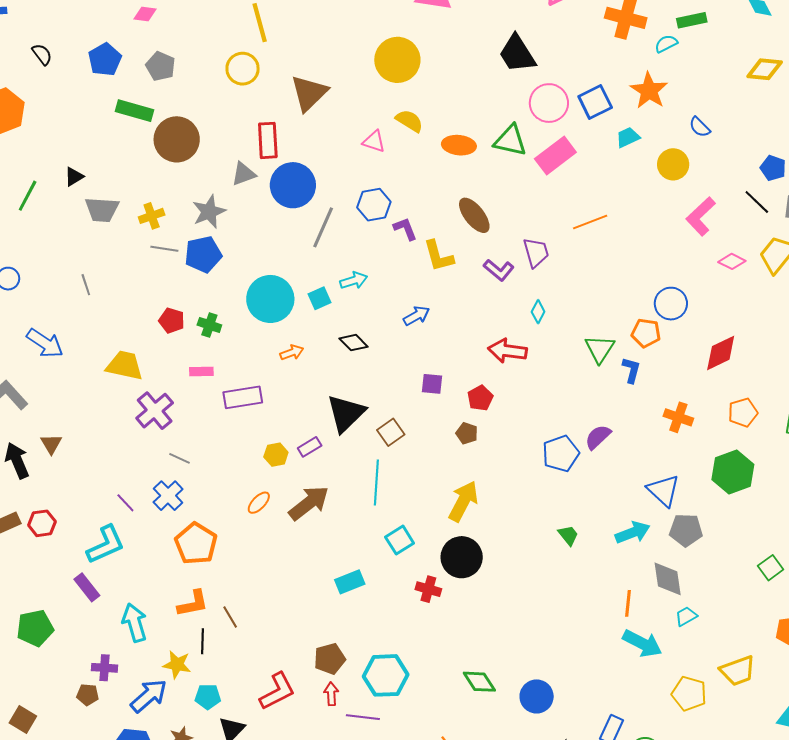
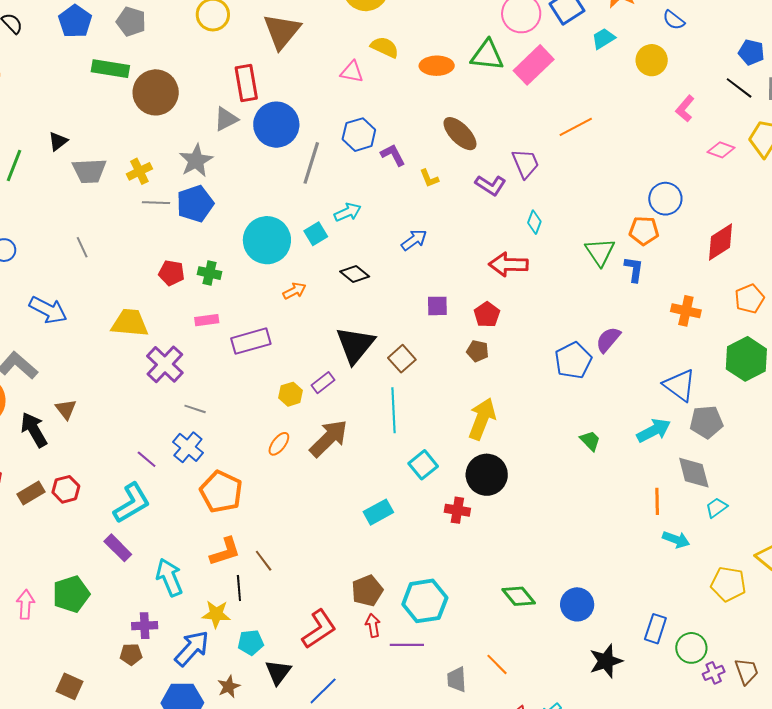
pink L-shape: (701, 216) -> (685, 109), size x0.7
yellow L-shape: (439, 256) -> (429, 178), size x0.6
cyan arrow: (642, 643) -> (676, 540), size x0.7

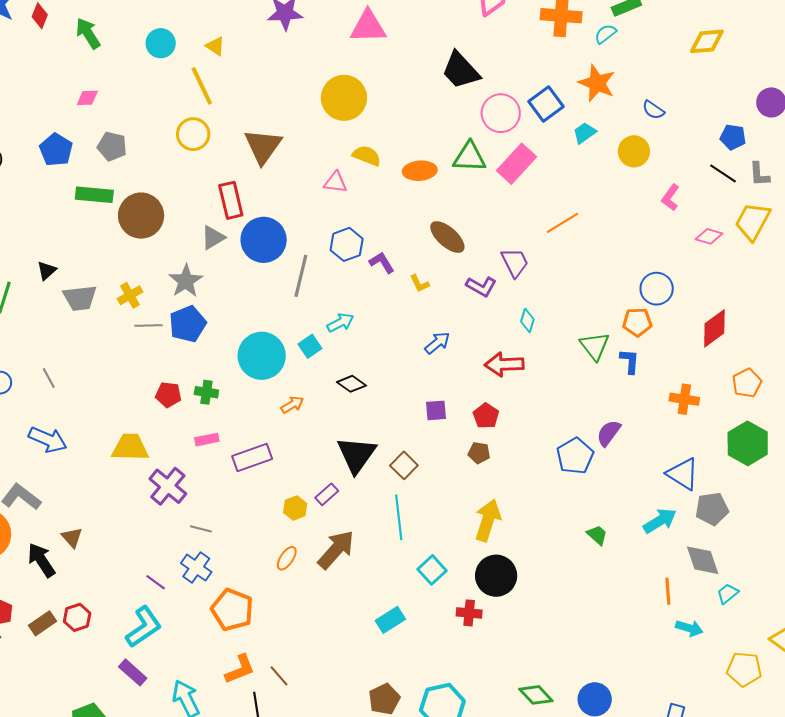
blue arrow: (414, 240) -> (437, 343), moved
gray line: (82, 247) -> (49, 378), moved

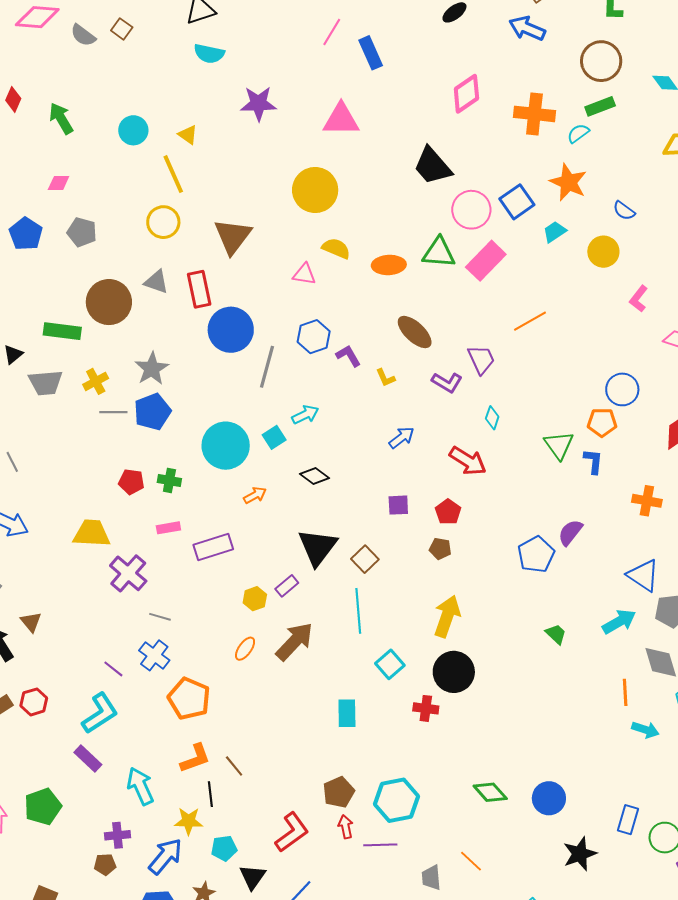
green rectangle: (94, 195) -> (62, 331), moved
gray triangle: (213, 238) -> (156, 282), moved, turned 48
red arrow: (504, 364) -> (468, 461), turned -147
cyan rectangle: (390, 620) -> (347, 713), turned -60

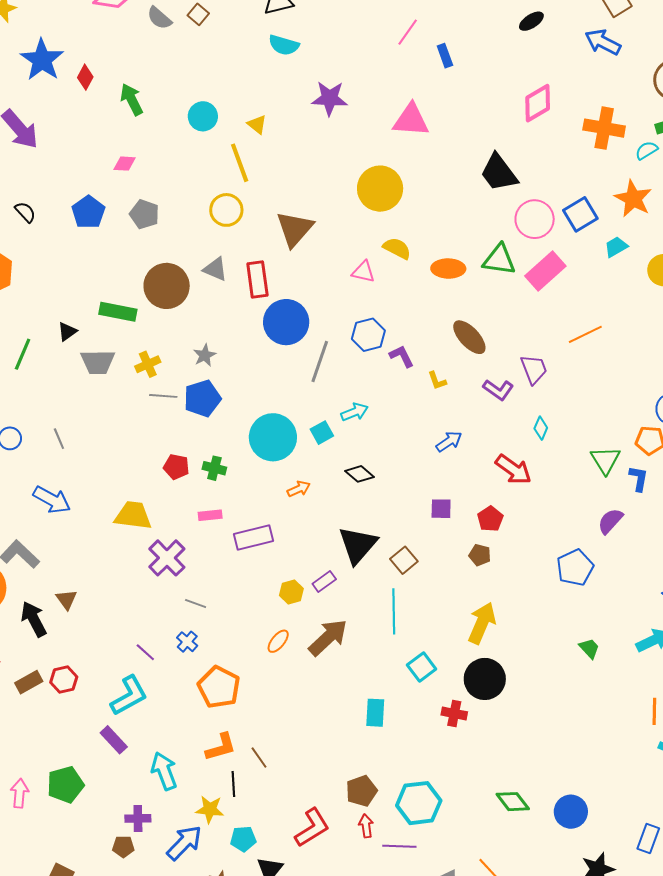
blue rectangle: (371, 53) -> (445, 56), size x0.7
gray star: (152, 369) -> (205, 355), size x0.7
purple semicircle: (570, 532) -> (610, 521), moved
blue cross: (154, 655) -> (187, 642), size x0.7

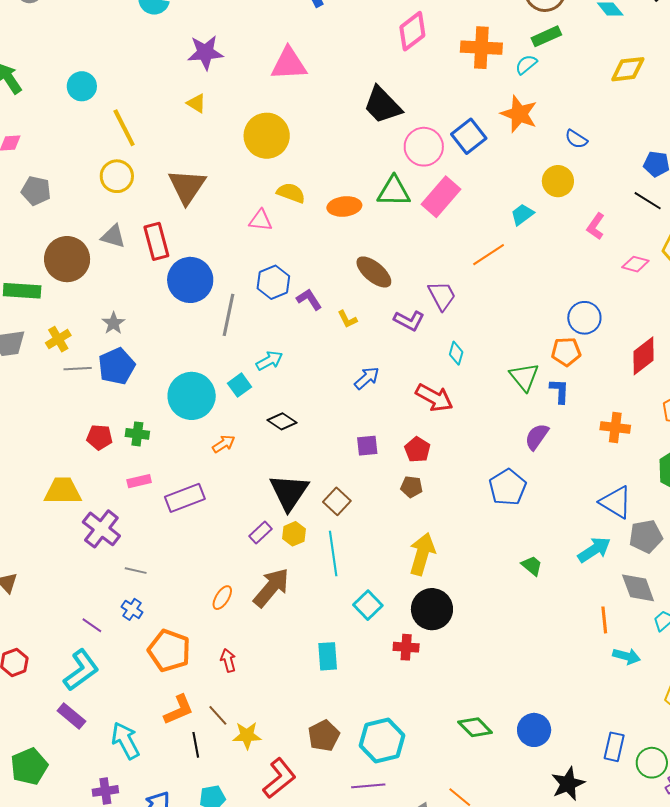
yellow triangle: (257, 124) -> (196, 103), moved
cyan trapezoid: (616, 247) -> (522, 214), moved
yellow hexagon: (291, 592) -> (294, 534), moved
yellow star: (210, 809) -> (247, 735), moved
red arrow: (366, 826) -> (228, 660), moved

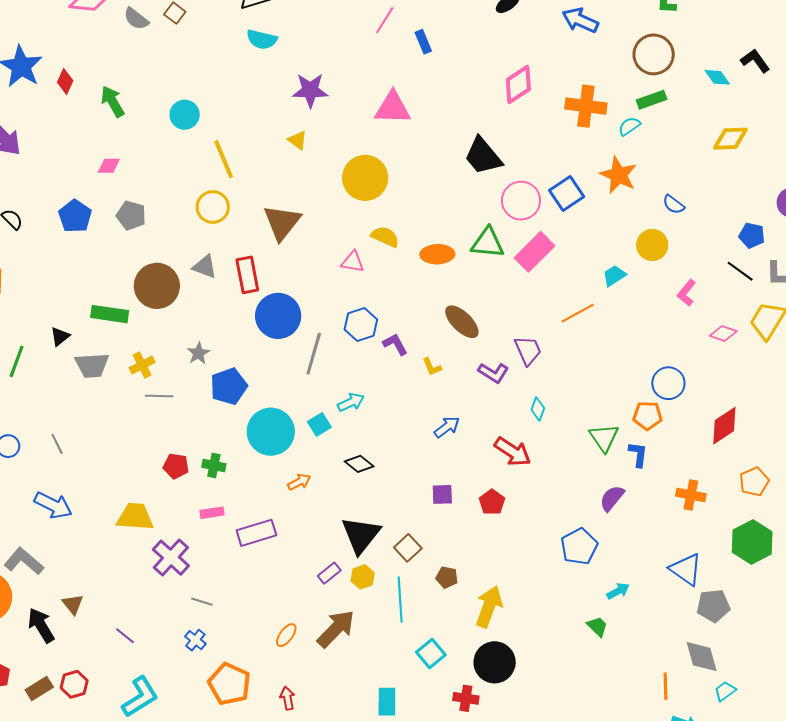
blue pentagon: (117, 366) -> (229, 386), moved
brown pentagon: (412, 487) -> (447, 577), moved
cyan arrow: (594, 550) -> (618, 591), moved, size x0.7
purple line: (92, 625) -> (125, 636), moved

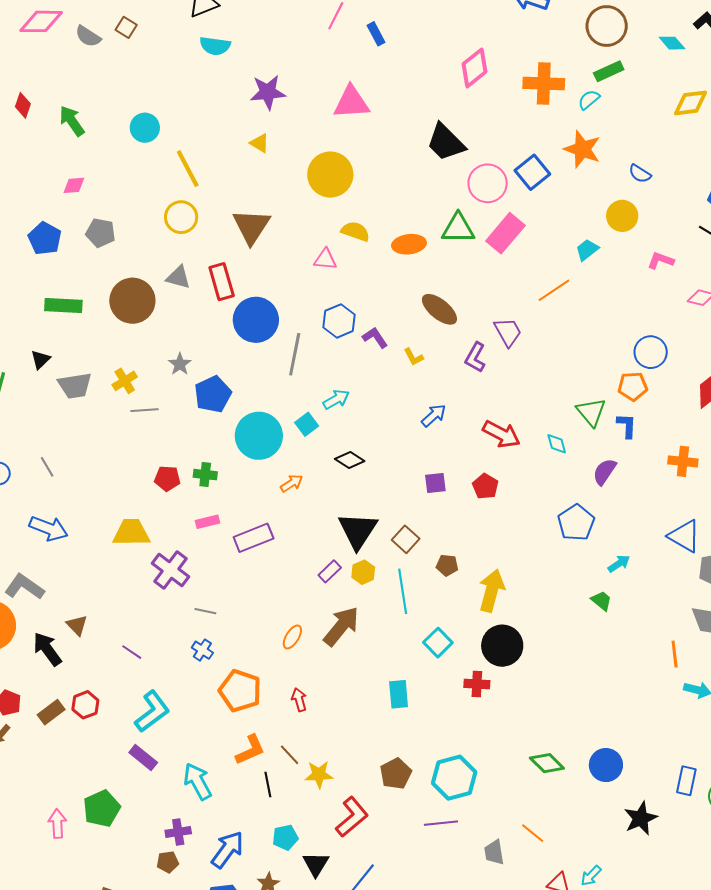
pink L-shape: (686, 293) -> (661, 260), turned 76
green rectangle: (110, 314) -> (63, 305), moved
purple L-shape: (493, 373) -> (475, 357), turned 92
cyan diamond: (538, 409) -> (557, 444), moved, turned -30

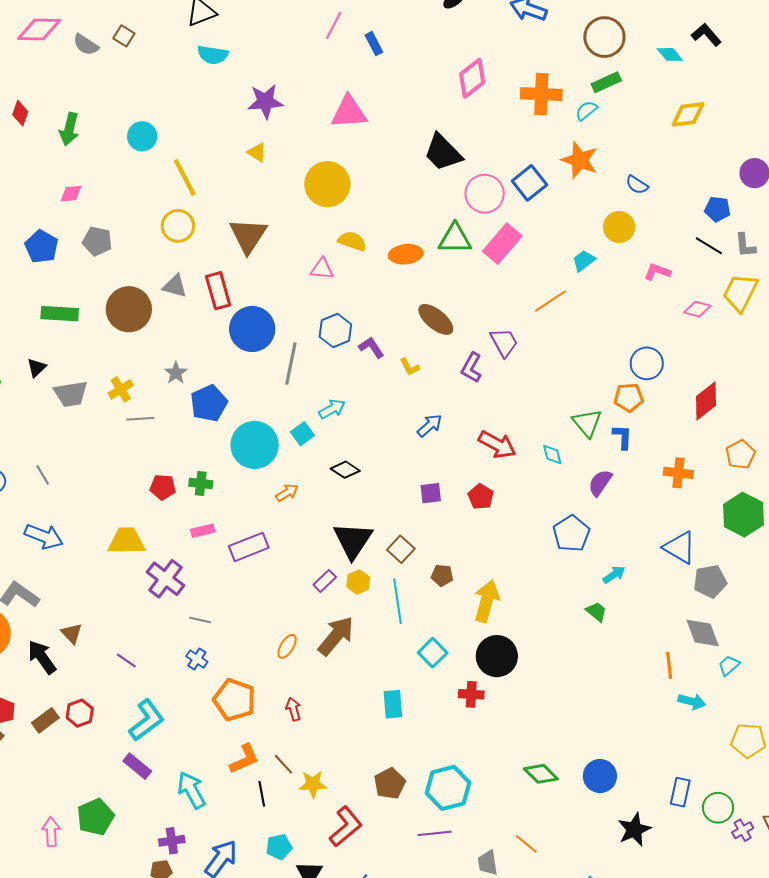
green arrow: (72, 121) -> (69, 129), turned -132

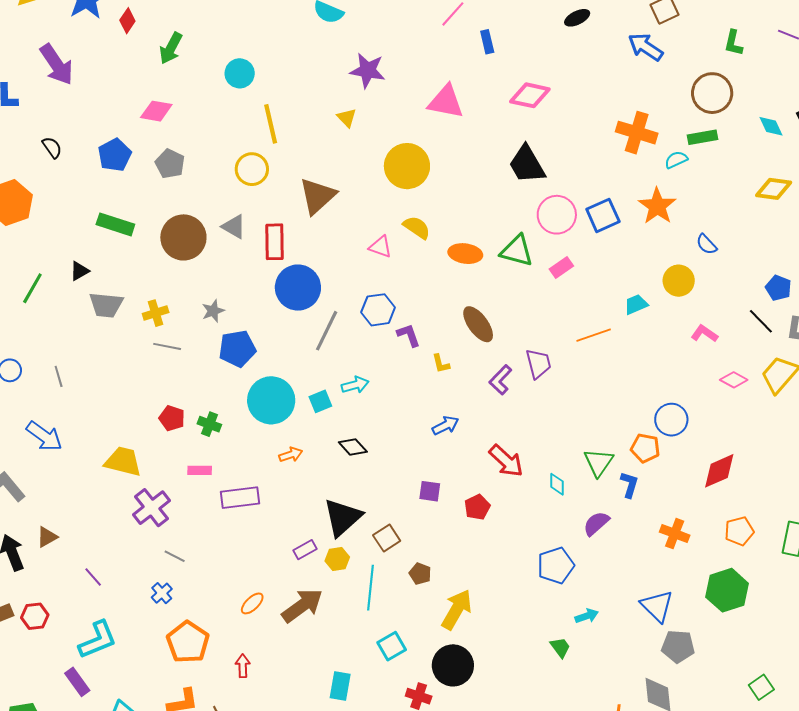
pink diamond: (472, 78) -> (530, 95), moved, turned 36
pink diamond: (71, 194) -> (156, 111), size x1.4
pink rectangle: (502, 244) -> (561, 267), size x0.6
brown triangle: (72, 633) -> (47, 537), turned 30

